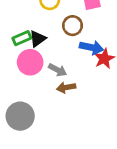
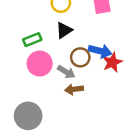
brown circle: (73, 26) -> (80, 57), moved
black triangle: (38, 39) -> (64, 30), moved

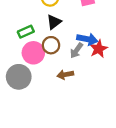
brown circle: (80, 57) -> (51, 45), moved
gray arrow: (66, 72) -> (76, 51), moved, turned 98
gray circle: (28, 116) -> (19, 77), moved

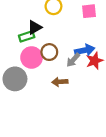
black triangle: (54, 22) -> (35, 27), moved
blue arrow: (87, 39) -> (85, 50), turned -30

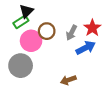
blue arrow: (85, 50) -> (86, 48), moved
brown arrow: (60, 82) -> (68, 80), moved

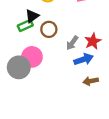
brown circle: (47, 31) -> (49, 29), moved
pink circle: (31, 41) -> (32, 57), moved
brown arrow: (68, 80) -> (91, 81), moved

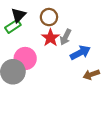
brown circle: (49, 29) -> (49, 17), moved
red star: (93, 41) -> (50, 38), moved

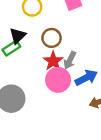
pink circle: (25, 59) -> (58, 80), moved

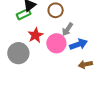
red star: (53, 61) -> (35, 35), moved

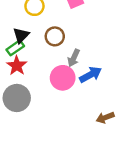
red star: (35, 35) -> (17, 66), moved
brown arrow: (85, 64) -> (105, 118), moved

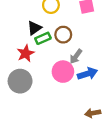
green rectangle: (15, 48) -> (43, 38), moved

